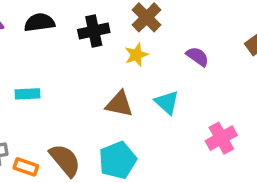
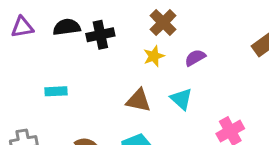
black cross: (94, 31) -> (100, 35), moved
purple semicircle: (198, 56) -> (195, 58), moved, turned -65

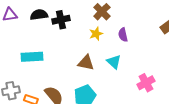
purple semicircle: (195, 58) -> (123, 35), turned -72
cyan rectangle: (56, 91) -> (32, 57), size x1.5

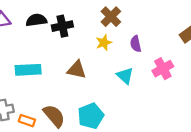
brown triangle: (86, 63) -> (77, 70), moved
pink cross: (146, 83) -> (163, 69), moved

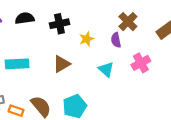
brown cross: (111, 17) -> (128, 22), moved
black cross: (62, 26) -> (59, 24), moved
brown triangle: (77, 70) -> (62, 64), turned -42

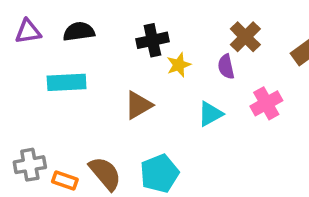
black cross: (59, 24) -> (152, 40), moved
cyan rectangle: (17, 64) -> (67, 82), moved
cyan triangle: (106, 69) -> (210, 114), turned 49

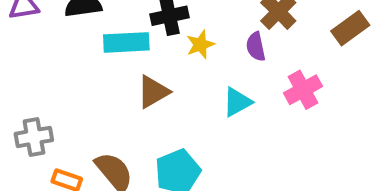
cyan rectangle: (67, 82) -> (126, 42), moved
gray cross: (30, 165) -> (34, 137), moved

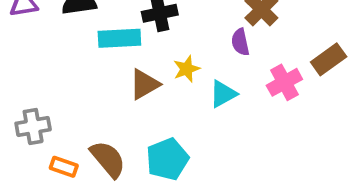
brown rectangle: (350, 28) -> (329, 59), moved
yellow star: (200, 45) -> (187, 69), moved

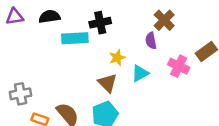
pink cross: (284, 82) -> (179, 66), turned -35
brown triangle: (144, 84) -> (107, 83), moved, turned -45

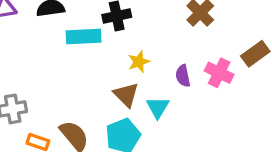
purple semicircle: (151, 41) -> (183, 76), moved
cyan triangle: (140, 73) -> (158, 107), moved, turned -30

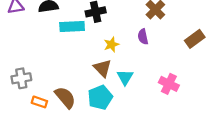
pink cross: (219, 73) -> (169, 84), moved
purple semicircle: (183, 76) -> (143, 37), moved

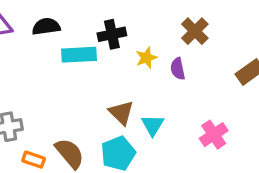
yellow star: (111, 45) -> (146, 58), moved
pink cross: (169, 84) -> (214, 135), turned 30

